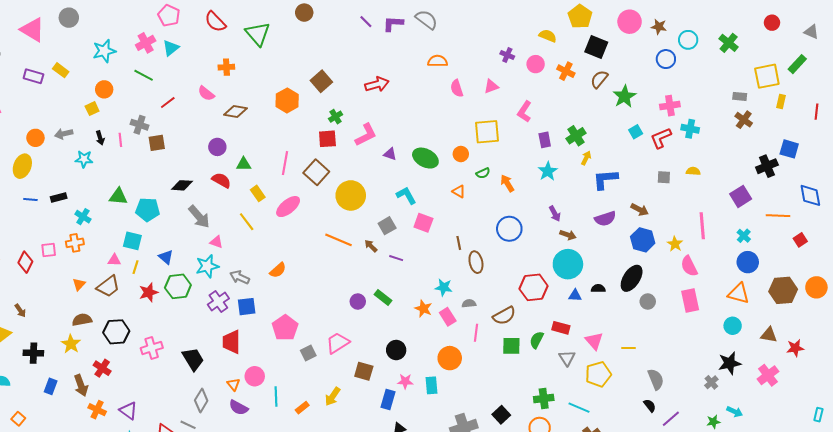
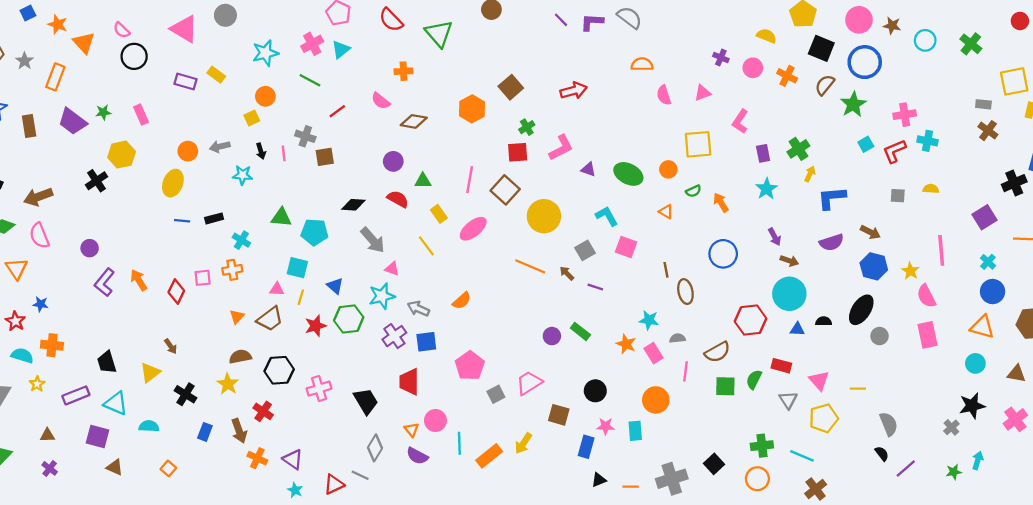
blue circle: (666, 59) -> (865, 62), moved, size x1.5
black cross: (33, 353) -> (185, 394), turned 30
orange rectangle: (302, 408) -> (489, 456), size x1.6
cyan arrow: (735, 412) -> (978, 460), turned -98

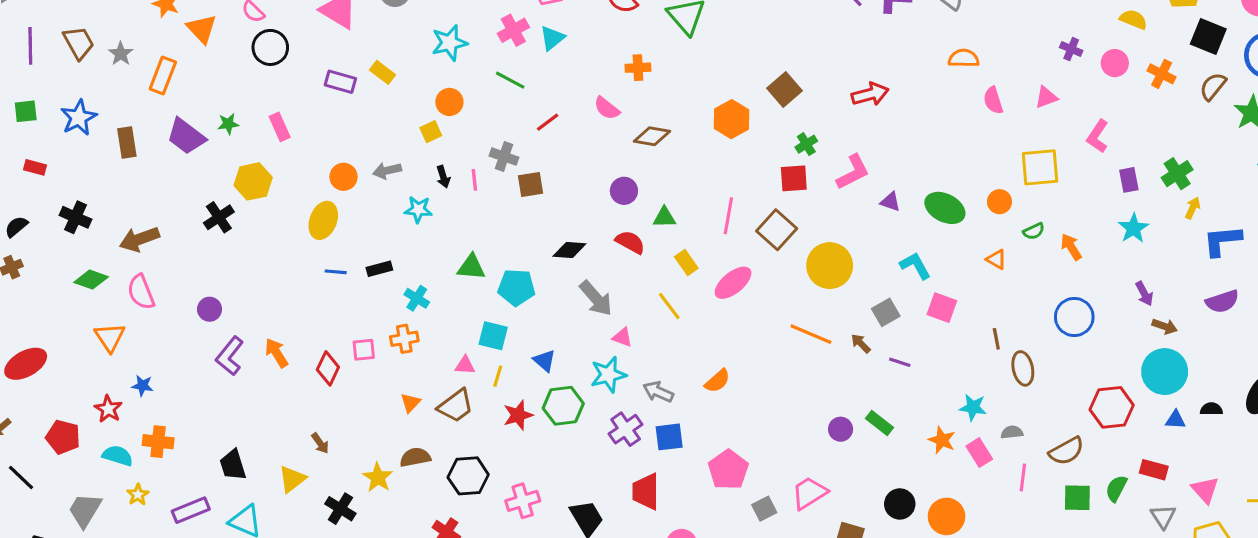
yellow star: (228, 384) -> (378, 477), moved
orange circle: (656, 400) -> (946, 516), moved

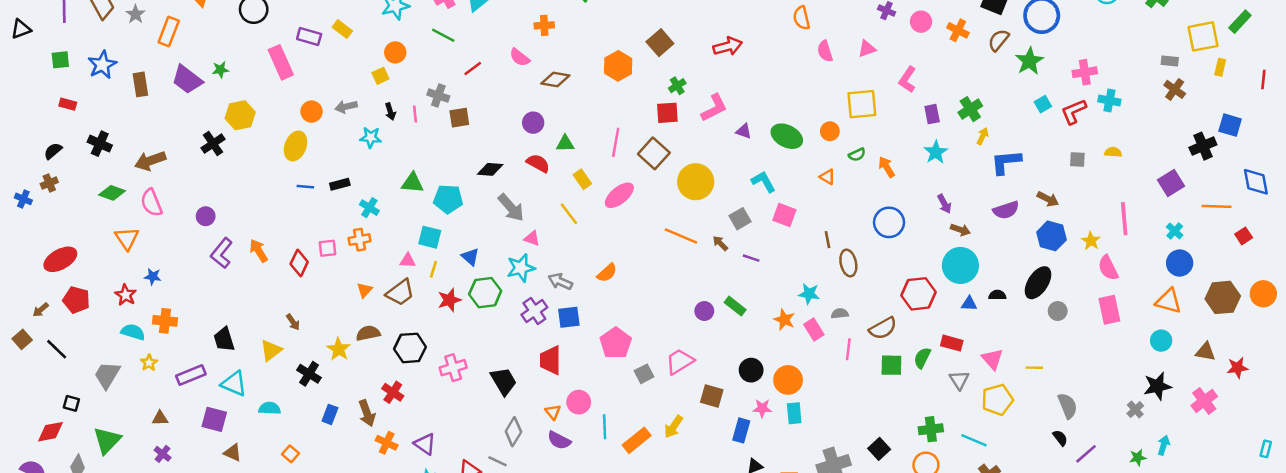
orange semicircle: (964, 58) -> (802, 18), turned -105
pink rectangle: (280, 127) -> (281, 62), moved, size x1.5
red pentagon: (63, 437) -> (76, 300), moved

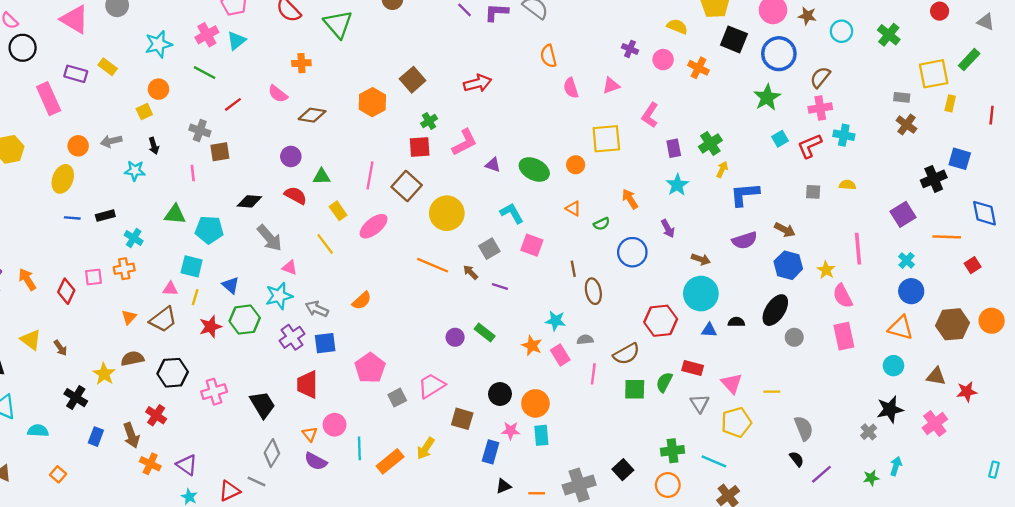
brown semicircle: (999, 40) -> (820, 77), moved
pink line: (415, 114) -> (193, 173), moved
green semicircle: (857, 155) -> (602, 224), moved
purple arrow: (944, 204) -> (668, 229), moved
yellow triangle: (271, 350) -> (31, 340), moved, turned -45

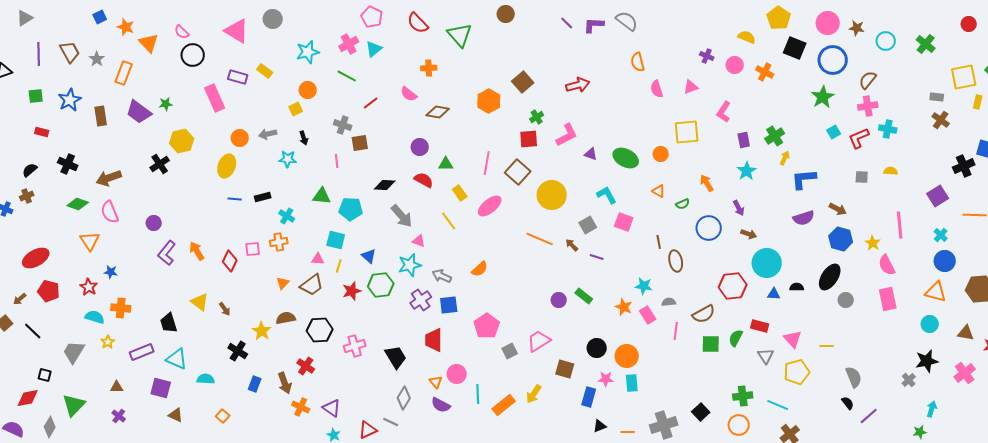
brown arrow: (701, 259) -> (749, 234), moved
green star: (871, 478) -> (920, 432), moved

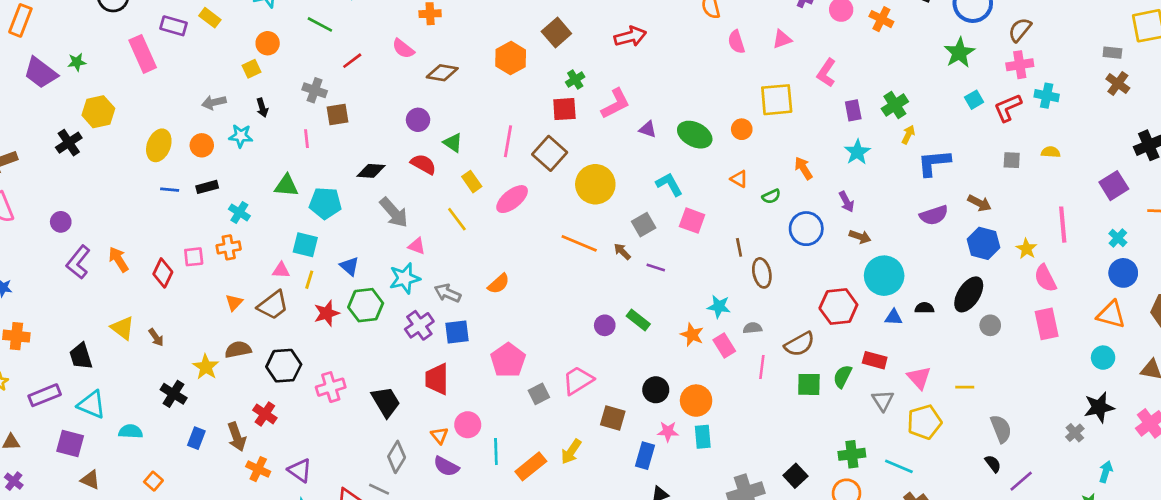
orange circle: (240, 138) -> (202, 145), moved
green triangle: (446, 164) -> (453, 143), turned 35

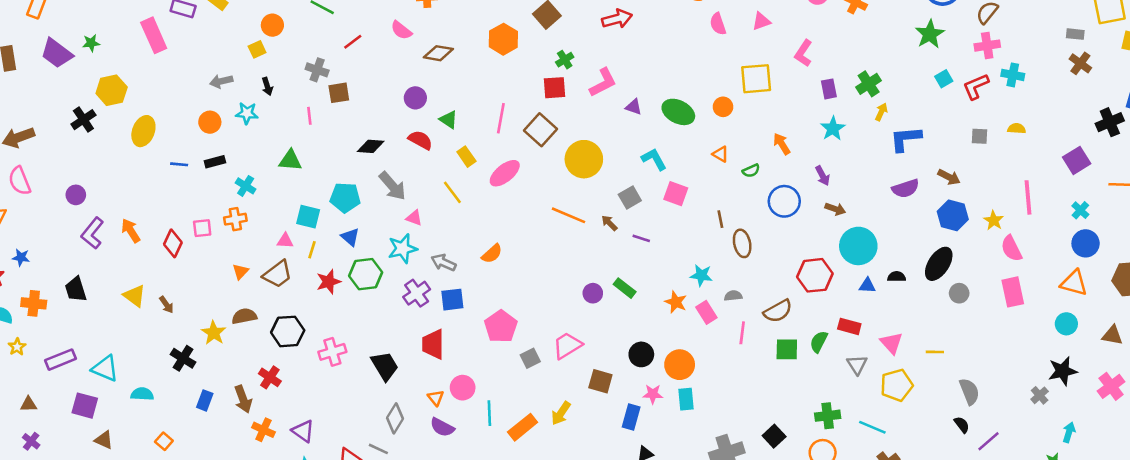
yellow ellipse: (159, 145) -> (143, 131), moved
cyan pentagon: (325, 203) -> (345, 197), moved
black trapezoid: (81, 356) -> (76, 289), moved

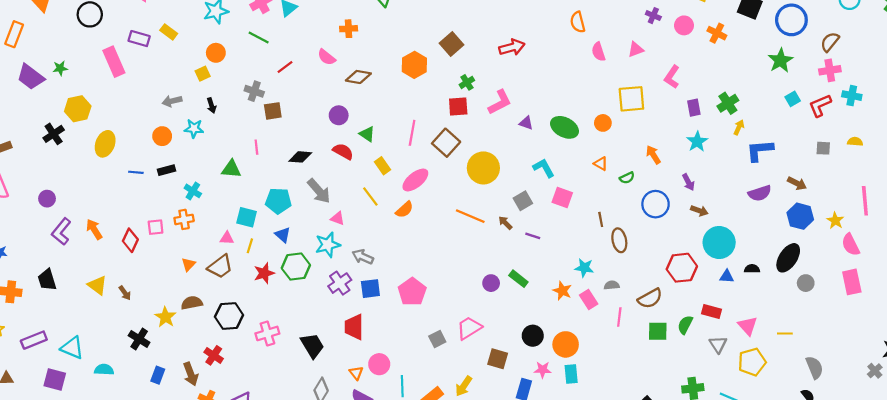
pink line: (309, 116) -> (256, 147), moved
orange semicircle: (492, 254) -> (404, 210), moved
pink pentagon: (501, 326) -> (412, 292), moved

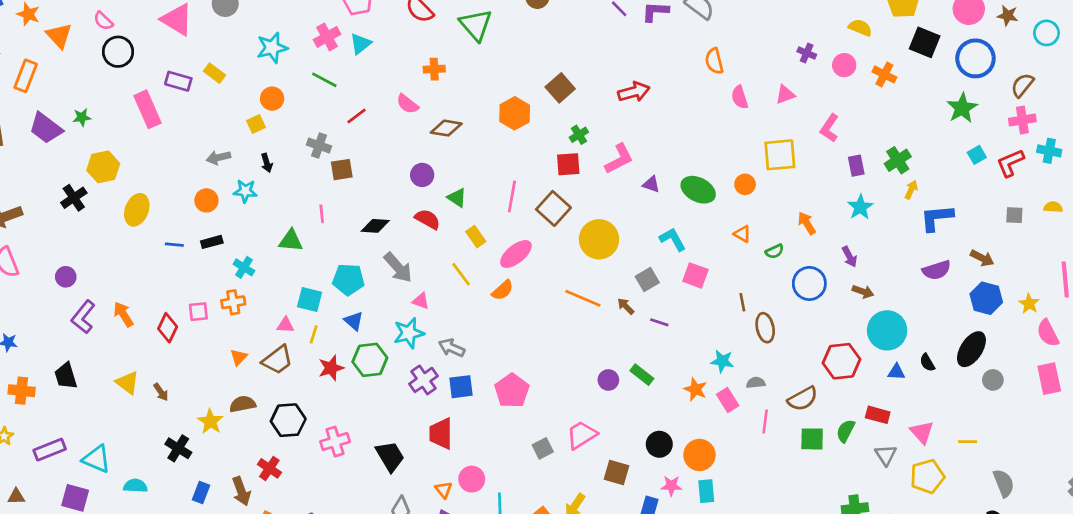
black semicircle: (752, 269) -> (927, 363), turned -120

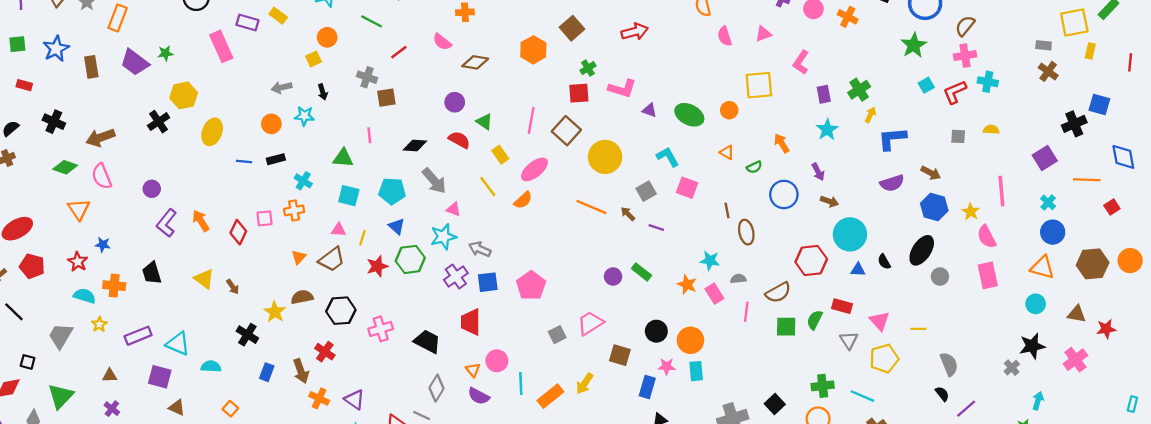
pink L-shape: (619, 159) -> (622, 89), turned 44
cyan square: (310, 300) -> (349, 196), moved
black trapezoid: (390, 456) -> (427, 341), turned -32

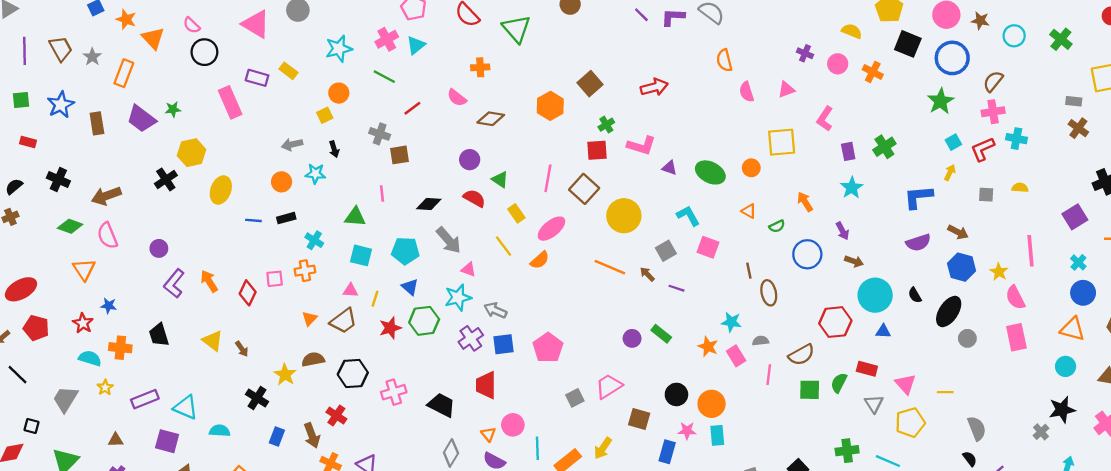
yellow arrow: (870, 115) -> (950, 172), moved
black semicircle: (884, 262) -> (915, 295), moved

